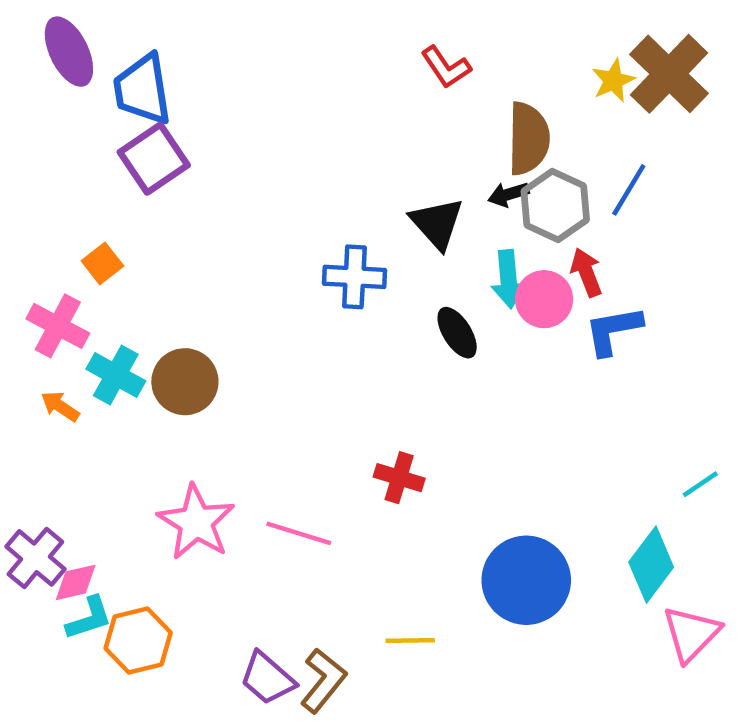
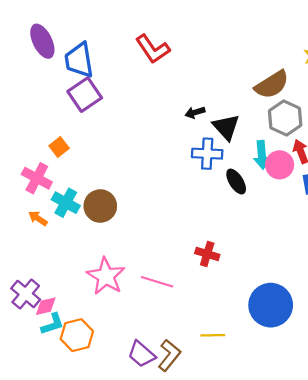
red L-shape: (446, 67) -> (153, 49), moved, size x1.4
brown semicircle: (528, 139) -> (272, 85), turned 57
black arrow: (508, 194) -> (195, 112), moved
blue cross: (354, 277) -> (207, 154), moved

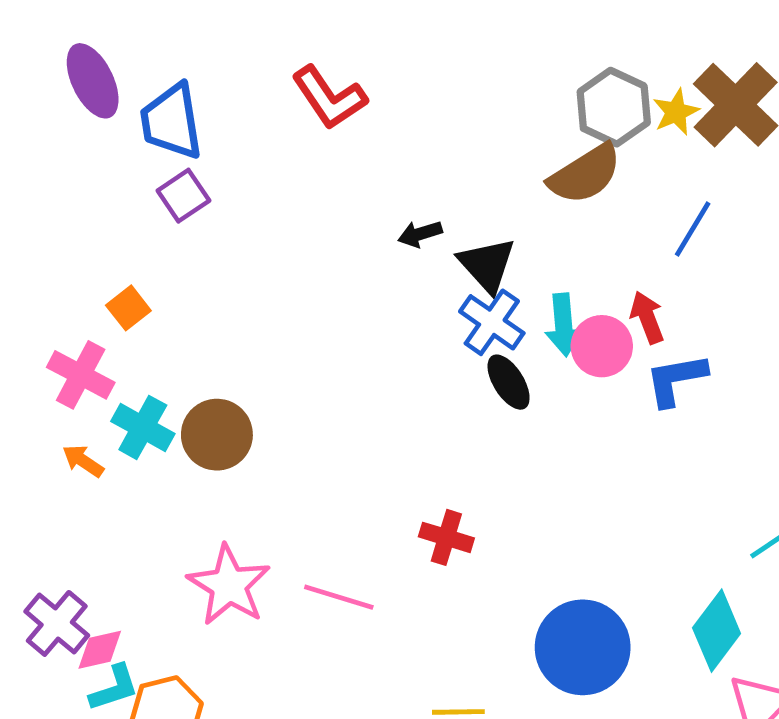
purple square: (85, 95) -> (183, 196), size x0.7
gray hexagon: (285, 118) -> (614, 107), moved
blue cross: (207, 154) -> (492, 322), moved, turned 32

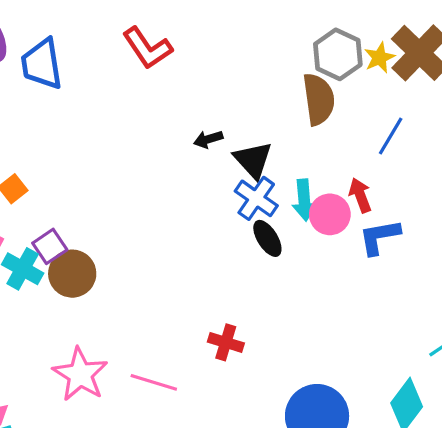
brown semicircle: (585, 174) -> (319, 99), turned -66
purple square: (183, 196) -> (50, 246), moved

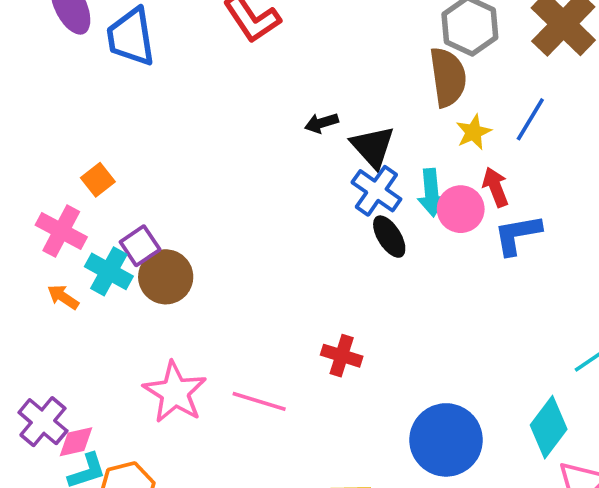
yellow star: (379, 58) -> (474, 132), moved

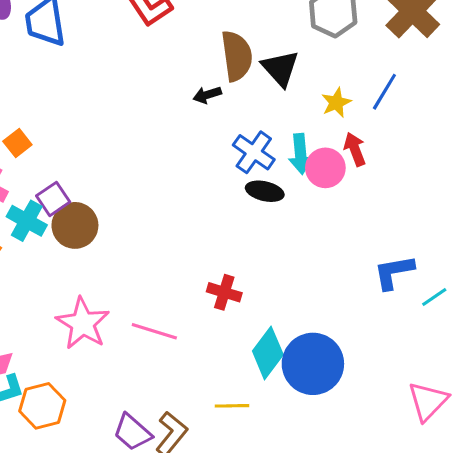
brown semicircle: (448, 77) -> (237, 56), moved
black triangle: (373, 147) -> (280, 68), moved
blue L-shape: (517, 235) -> (394, 272), moved
black ellipse: (389, 237) -> (265, 191), turned -45
cyan diamond: (549, 427) -> (268, 353), moved

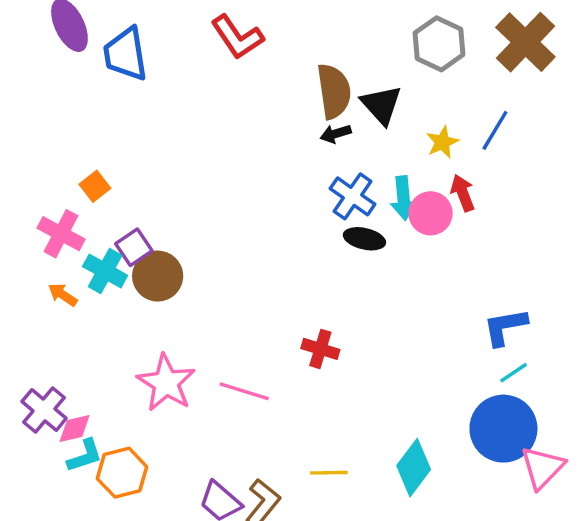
black arrow: (207, 95) -> (336, 134), moved
cyan line: (434, 297) -> (514, 373), moved
cyan diamond: (268, 353) -> (414, 468), moved
blue circle: (313, 364) -> (503, 429), moved

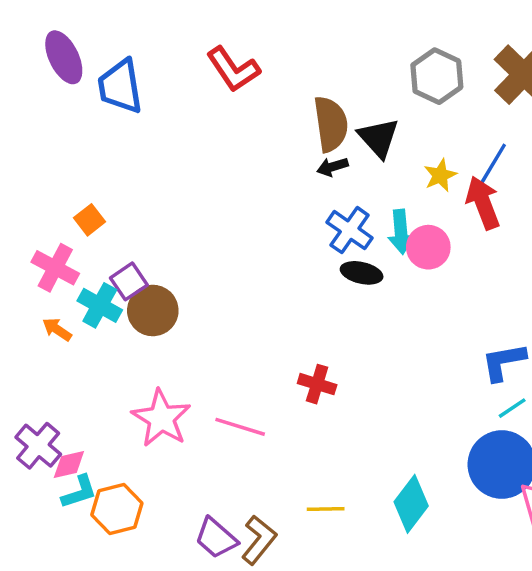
red arrow: (463, 193) -> (483, 203), moved, size x1.4

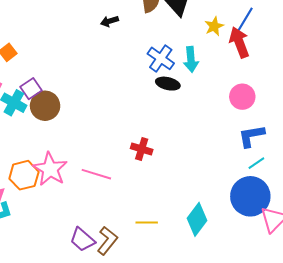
black arrow: (332, 167) -> (109, 21), moved
pink circle: (428, 247) -> (242, 97), moved
orange hexagon: (117, 509) -> (24, 175), moved

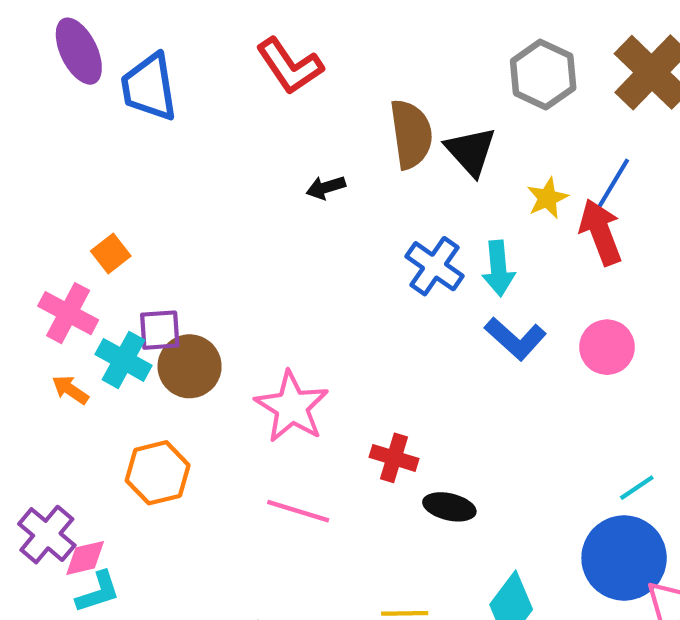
black ellipse: (168, 84) -> (449, 507), moved
purple square: (31, 89) -> (160, 330), turned 30
blue L-shape: (251, 136) -> (515, 339), moved, turned -128
pink star: (50, 169) -> (292, 407), moved
orange hexagon: (24, 175) -> (158, 473), moved

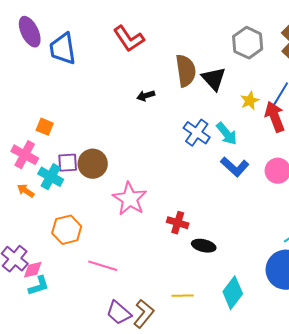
orange square: (111, 253) -> (45, 127), turned -30
cyan arrow: (498, 268) -> (227, 134), turned -35
brown circle: (190, 366) -> (93, 164), moved
pink line: (298, 511) -> (103, 266), moved

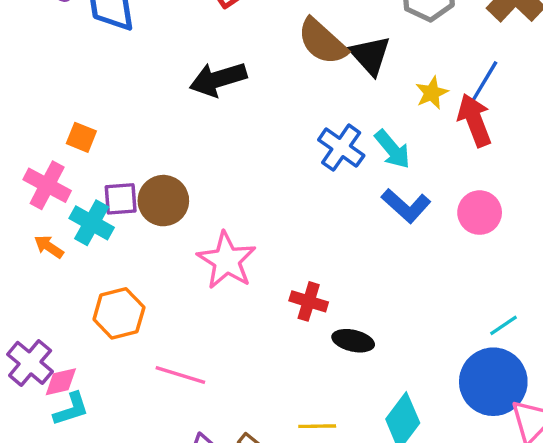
brown semicircle: (186, 71) -> (322, 42), turned 140
black arrow: (146, 96) -> (218, 79), moved, size x1.8

